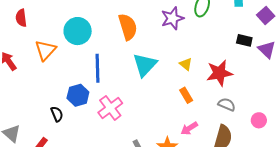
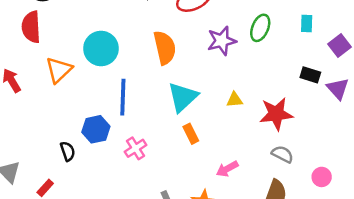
red semicircle: (21, 18) -> (31, 27), size x1.4
yellow triangle: (186, 64) -> (235, 100), turned -48
orange rectangle: (186, 95) -> (191, 134), moved
pink cross: (110, 108) -> (135, 148), size x0.7
pink arrow: (189, 128) -> (227, 169), moved

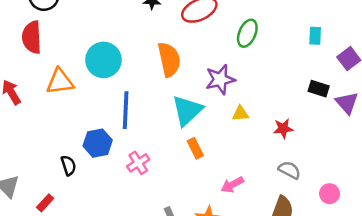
green ellipse: (260, 28) -> (247, 33), moved
purple star: (222, 41) -> (220, 79), moved
orange triangle: (59, 70) -> (60, 82), turned 36
red star: (276, 114) -> (283, 128), size x0.6

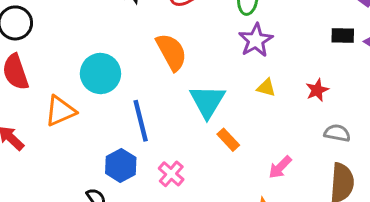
purple star: (220, 79) -> (256, 40), moved
yellow triangle: (241, 114) -> (266, 88), turned 36

